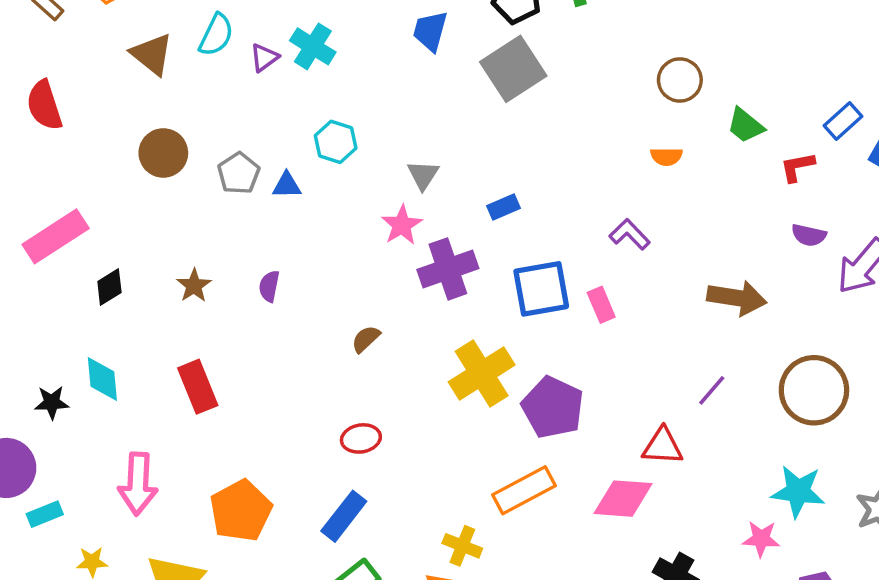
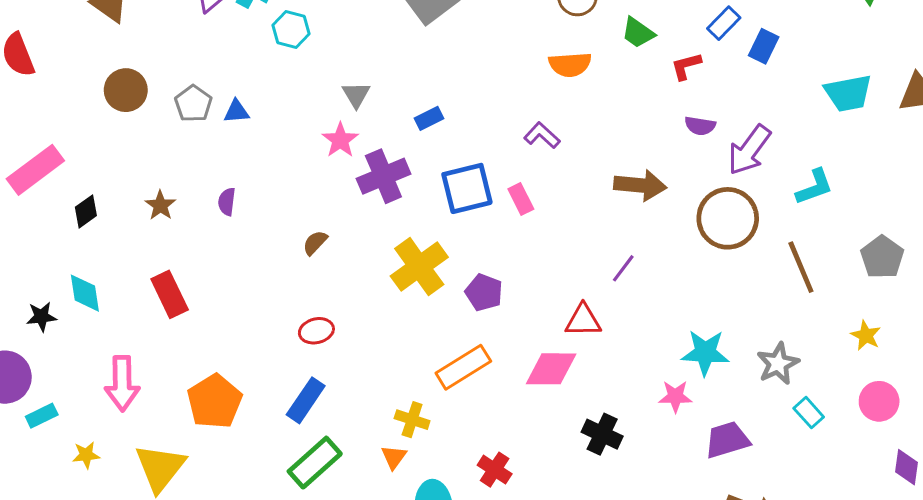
cyan hexagon: (336, 142) -> (291, 30), moved
orange semicircle: (666, 157) -> (570, 65), size x1.5
brown circle: (814, 390) -> (728, 218), moved
purple pentagon: (553, 407) -> (484, 292), size x0.7

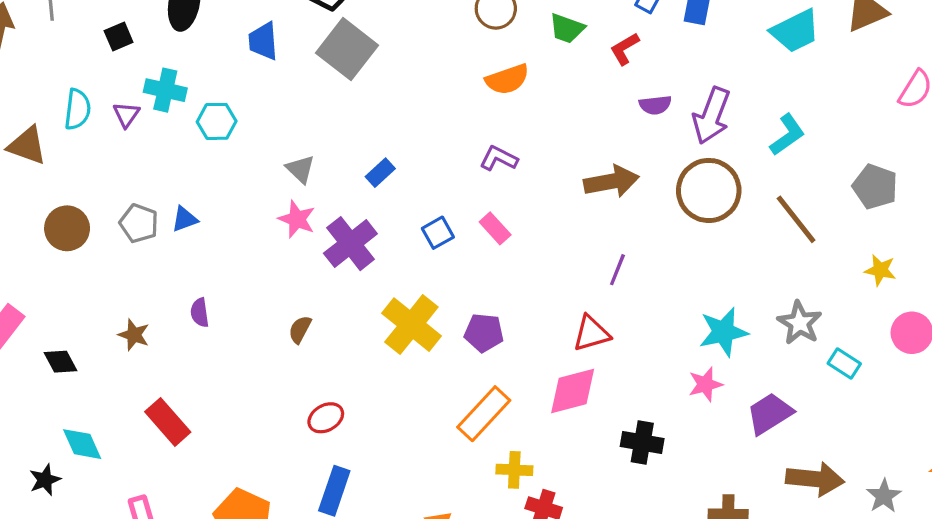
blue square: (467, 188) -> (438, 233), size x0.6
black diamond: (86, 211) -> (61, 362), turned -68
yellow cross: (412, 420) -> (514, 470), moved

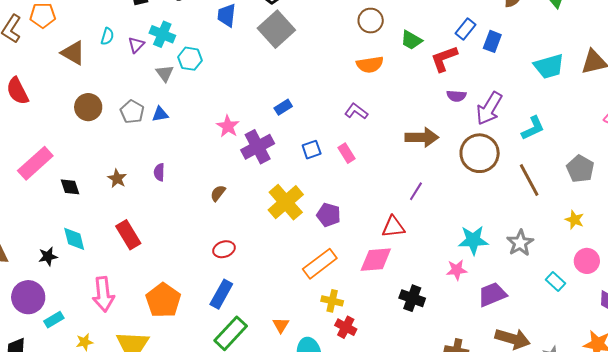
red L-shape: (625, 49) -> (444, 59), size x1.4
cyan semicircle: (77, 109) -> (107, 36), size x0.7
gray triangle: (300, 169) -> (165, 73), moved
cyan rectangle: (844, 364) -> (556, 281), moved

